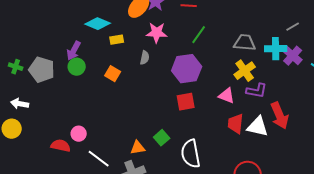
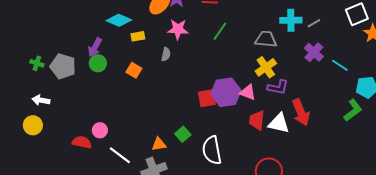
cyan cross: (276, 49) -> (291, 20), moved
purple hexagon: (187, 69) -> (226, 92), moved

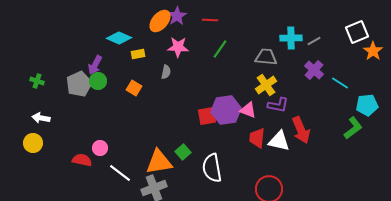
gray pentagon: (63, 66) -> (79, 84), moved, turned 30
orange triangle: (159, 144) -> (159, 162), size x1.8

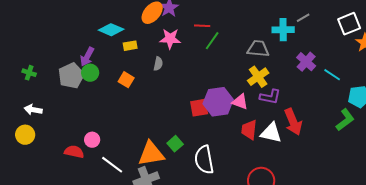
red line: (210, 20) -> (202, 26), moved
gray line: (314, 41) -> (303, 18), moved

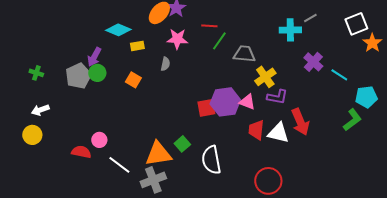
gray trapezoid: (258, 49) -> (244, 54), moved
white arrow: (33, 110) -> (40, 110), turned -30

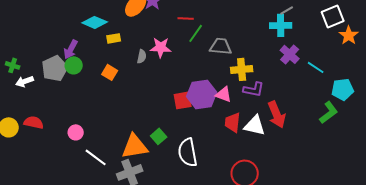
cyan cross: (290, 30) -> (281, 25), moved
pink star: (177, 39) -> (161, 47), moved
yellow cross: (265, 77) -> (242, 69), turned 30
white arrow: (40, 110) -> (25, 81), moved
red semicircle: (81, 152) -> (34, 122), moved

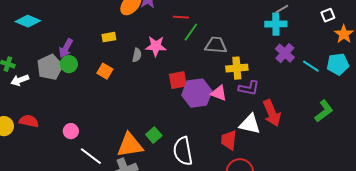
white square: (333, 16) -> (328, 15), size x0.6
cyan diamond: (95, 22) -> (28, 21), moved
cyan pentagon: (343, 89) -> (338, 64), moved
red square: (183, 100) -> (178, 80), moved
red trapezoid: (233, 122) -> (229, 140), moved

